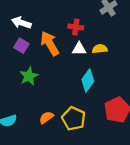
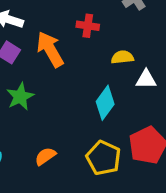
white triangle: (79, 49) -> (146, 79), moved
yellow pentagon: (74, 119) -> (104, 158), moved

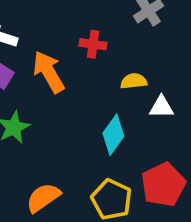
orange semicircle: (45, 156) -> (43, 198), size x1.4

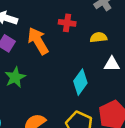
yellow semicircle: (134, 81) -> (99, 37), moved

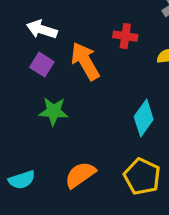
green star: (15, 77) -> (53, 111), turned 30

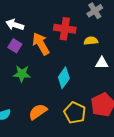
red cross: (125, 36) -> (65, 29), size x1.5
cyan diamond: (144, 118) -> (64, 78), moved

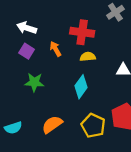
yellow semicircle: (91, 41) -> (88, 57), moved
orange arrow: (41, 44) -> (55, 49), size x0.6

